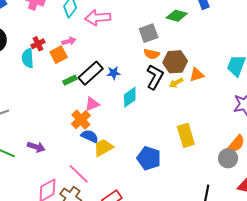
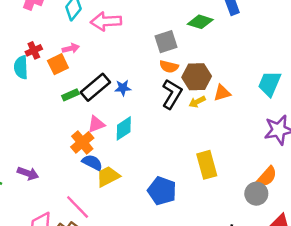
cyan diamond: (130, 97) -> (124, 128), moved

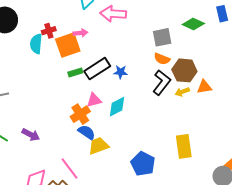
orange square: (58, 64) -> (68, 45), size x1.4

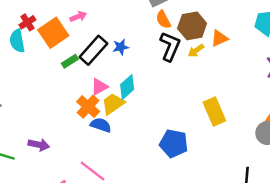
pink arrow: (80, 33) -> (78, 17), moved
orange semicircle: (162, 59) -> (163, 20), turned 56
yellow trapezoid: (99, 146) -> (113, 104), moved

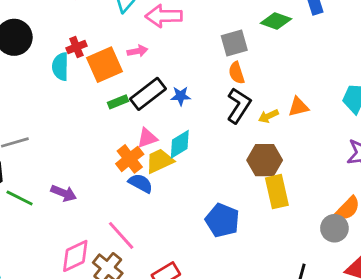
brown hexagon: (192, 26) -> (265, 160), moved

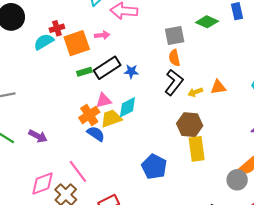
cyan semicircle: (60, 67) -> (44, 42), turned 54

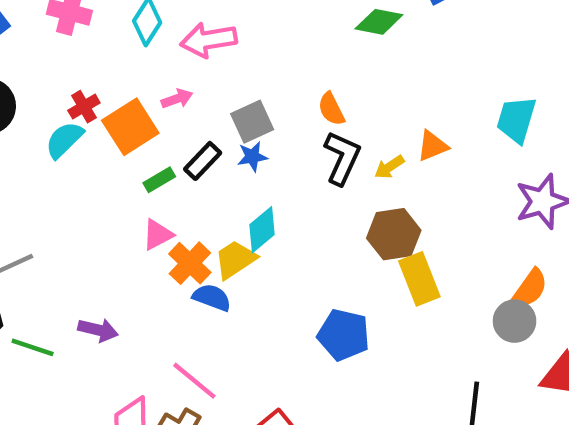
gray square: (175, 35) -> (252, 122), moved
black rectangle: (107, 68) -> (203, 161), size x0.7
pink triangle: (104, 100) -> (158, 235), moved

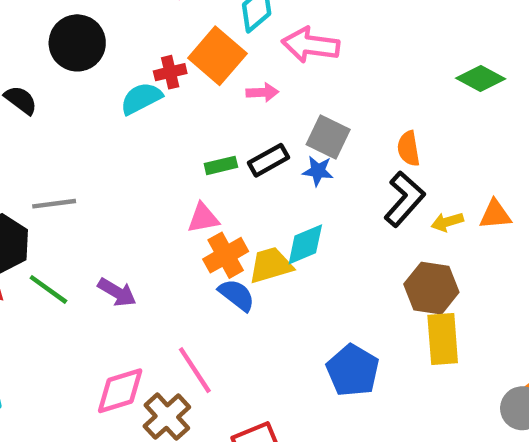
gray square: (252, 122) -> (328, 137), turned 33
orange square: (130, 127) -> (217, 56), moved, turned -34

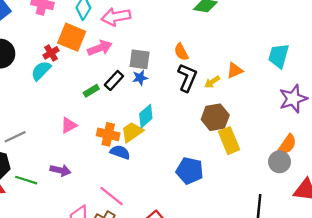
pink arrow: (262, 92) -> (100, 48), size x1.5
pink triangle: (203, 218) -> (69, 125), moved
orange cross: (226, 255) -> (108, 134), turned -30

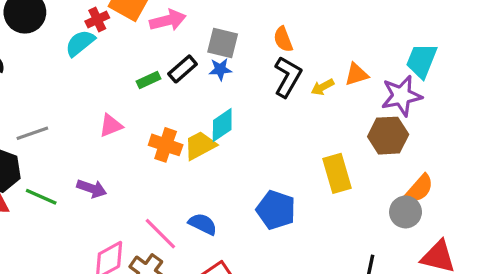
purple star: (293, 99) -> (401, 96), moved
brown hexagon: (215, 117) -> (388, 136), moved
blue semicircle: (120, 152) -> (203, 224), moved

